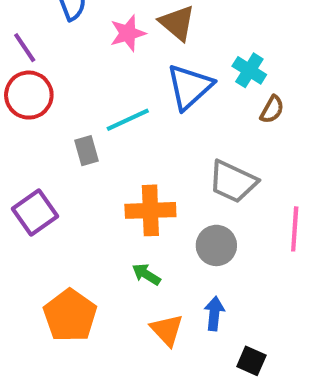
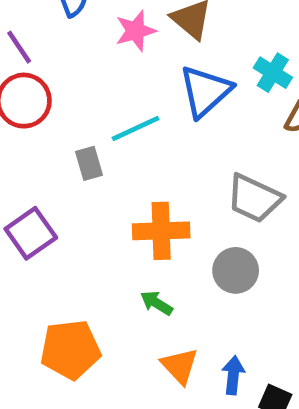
blue arrow: (214, 313) -> (233, 375), moved
orange pentagon: (70, 316) -> (70, 350), turned 30

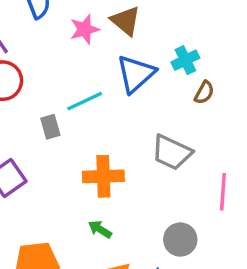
cyan cross: (273, 73) -> (185, 60), turned 32
gray circle: (236, 270) -> (180, 240), moved

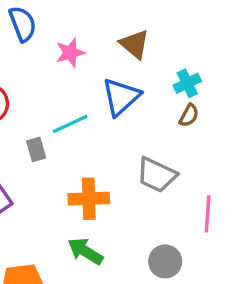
brown triangle: (126, 21) -> (135, 44), moved
cyan cross: (185, 60) -> (187, 83), moved
green arrow: (100, 229) -> (85, 251), size x1.5

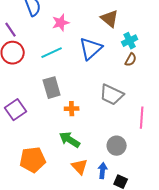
brown triangle: (135, 44) -> (110, 19), moved
cyan line: (70, 124) -> (52, 53), moved
gray rectangle: (36, 149) -> (52, 88), moved, size x1.5
orange cross: (89, 199) -> (72, 109), size x0.6

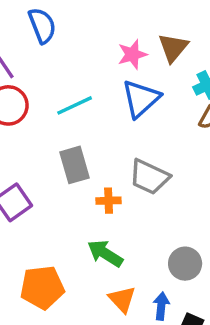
brown triangle: (110, 19) -> (173, 48), turned 30
pink star: (61, 23) -> (132, 54), moved
gray trapezoid: (112, 95) -> (149, 177), moved

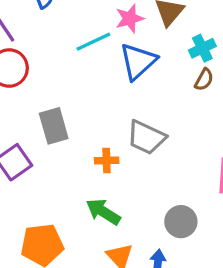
cyan line: (75, 105) -> (93, 42), moved
gray rectangle: (75, 165) -> (54, 126), moved

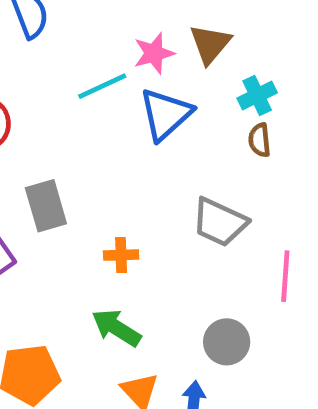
brown semicircle: (204, 80) -> (259, 140), turned 145
gray trapezoid: (146, 137) -> (220, 222), moved

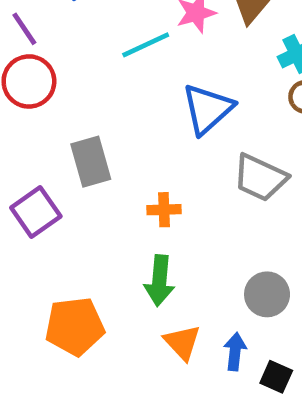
blue triangle: (166, 114) -> (207, 109), moved
green arrow: (116, 328) -> (159, 281), turned -117

